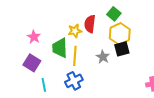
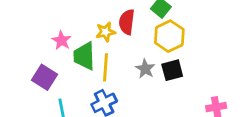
pink star: (34, 37) -> (62, 40), moved
black square: (122, 49) -> (172, 70), moved

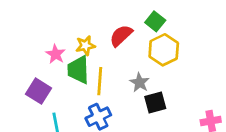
red semicircle: (127, 22) -> (121, 36), turned 40
yellow star: (106, 32) -> (85, 46), moved
black square: (172, 70) -> (155, 102), moved

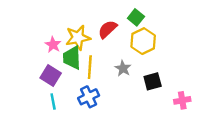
yellow star: (85, 46) -> (78, 38), size x1.5
purple square: (38, 91) -> (51, 75), moved
black square: (155, 102) -> (153, 81), moved

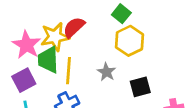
red semicircle: (108, 29) -> (74, 27), moved
pink star: (53, 45) -> (27, 45), size x1.5
purple square: (51, 75) -> (24, 80), turned 30

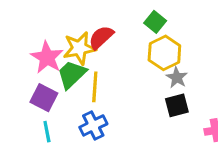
green trapezoid: (48, 60) -> (72, 74), turned 48
gray star: (106, 72) -> (177, 78), moved
purple square: (24, 80) -> (44, 98), turned -35

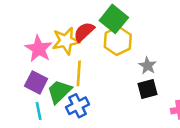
green square: (155, 22) -> (114, 19), moved, size x1.5
yellow hexagon: (164, 53) -> (118, 41), moved
green trapezoid: (72, 74) -> (59, 92), moved

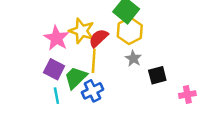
red semicircle: (84, 32) -> (99, 38), moved
yellow star: (66, 41) -> (82, 31), turned 30
gray star: (148, 66) -> (133, 58), moved

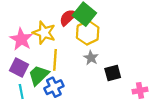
red semicircle: (99, 38) -> (68, 17), moved

